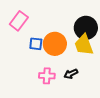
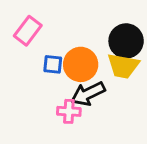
yellow trapezoid: (84, 45) -> (123, 66), turned -60
black arrow: (71, 74) -> (88, 94), moved, size x1.6

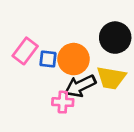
pink rectangle: (28, 31) -> (25, 51), moved
yellow trapezoid: (123, 66) -> (111, 78), moved

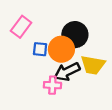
black circle: (115, 38) -> (75, 35), moved
pink rectangle: (25, 51) -> (21, 27), moved

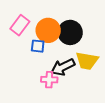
orange circle: (61, 49) -> (48, 30), moved

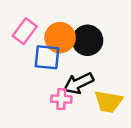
blue square: (38, 46) -> (47, 57), size x1.5
yellow trapezoid: (87, 61) -> (108, 102), moved

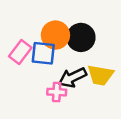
pink rectangle: (25, 31) -> (20, 52), moved
yellow trapezoid: (108, 102) -> (100, 75), moved

